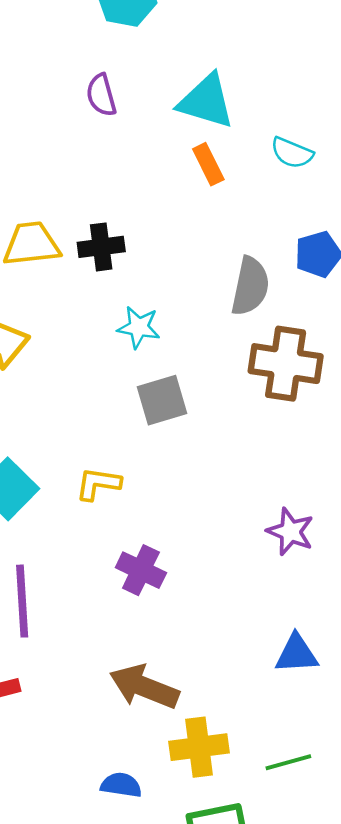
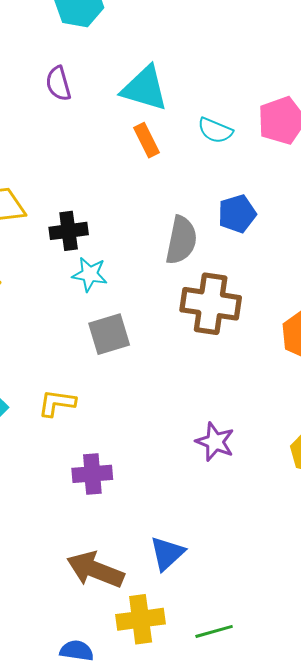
black cross: (101, 247) -> (69, 231), moved
purple cross: (141, 570) -> (92, 474), turned -30
blue triangle: (297, 654) -> (167, 553), moved, turned -39

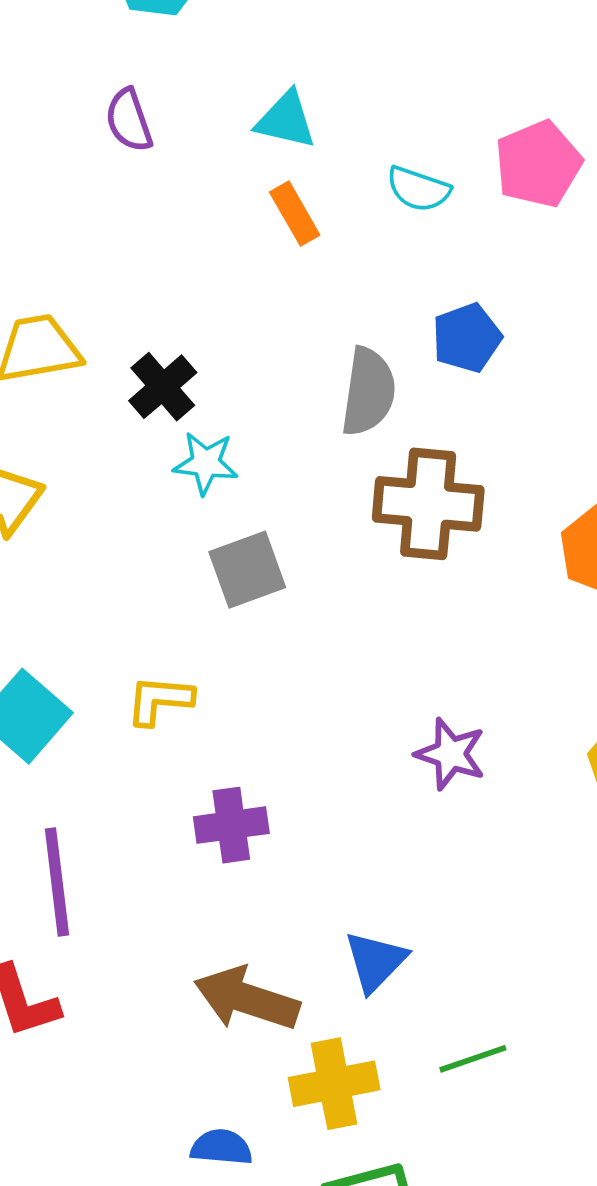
cyan triangle: (145, 88) -> (286, 120), size x0.7
black cross: (69, 231) -> (163, 387), turned -30
green line: (214, 631) -> (473, 1059), moved

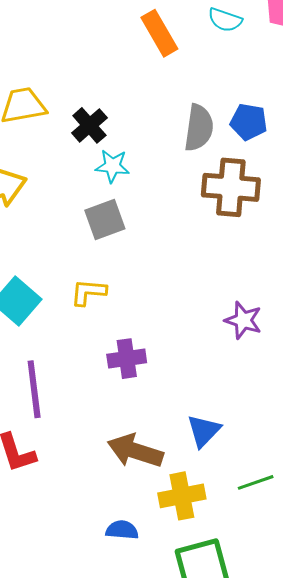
orange rectangle: (295, 214) -> (159, 33), size x1.4
blue pentagon: (467, 338) -> (249, 122), moved, turned 30
gray square: (247, 570) -> (105, 220), moved

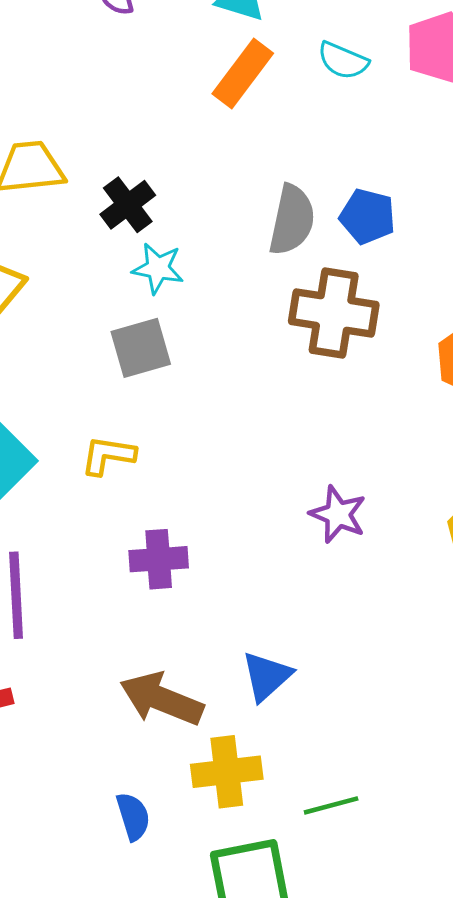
orange rectangle: (159, 33) -> (243, 73), turned 63
green line: (256, 482) -> (331, 805), moved
blue semicircle: (122, 530) -> (133, 816), turned 64

